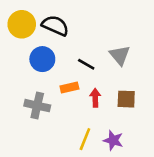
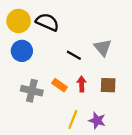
blue circle: (42, 59) -> (22, 51), moved
orange rectangle: (69, 87) -> (60, 85), moved, turned 48

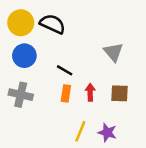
black line: (74, 55) -> (65, 70), moved
orange rectangle: (60, 85) -> (66, 93), turned 64
gray cross: (32, 91) -> (21, 95), moved

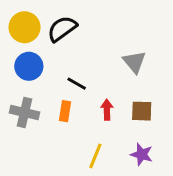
black semicircle: (52, 24) -> (62, 29), turned -60
orange rectangle: (66, 93) -> (65, 111), moved
purple star: (107, 132) -> (142, 154), moved

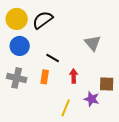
brown square: (142, 111) -> (107, 84), moved
purple star: (142, 154) -> (92, 99), moved

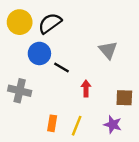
blue circle: (20, 46) -> (39, 53), moved
orange rectangle: (45, 77) -> (52, 123), moved
purple star: (92, 99) -> (113, 124), moved

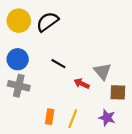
gray triangle: (108, 50) -> (103, 71), moved
blue circle: (39, 53) -> (18, 59), moved
red arrow: (86, 88) -> (82, 83), turned -64

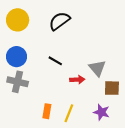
black semicircle: (47, 22) -> (59, 21), moved
red arrow: (82, 83) -> (77, 80), turned 152

